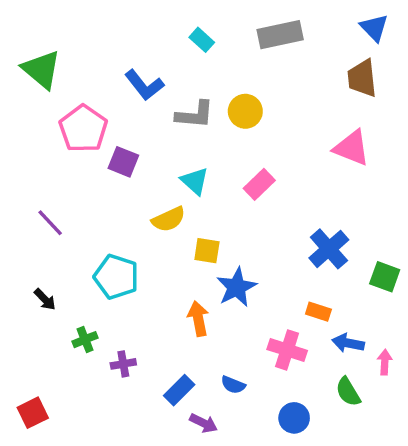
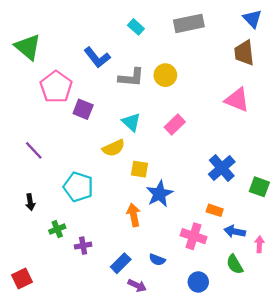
black arrow: (45, 299) -> (30, 202), turned 35

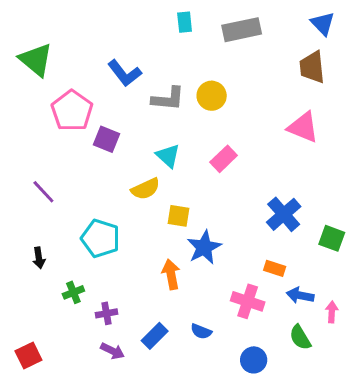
cyan rectangle: (136, 27) -> (185, 22), moved, turned 42
purple arrow: (137, 286) -> (112, 351), moved

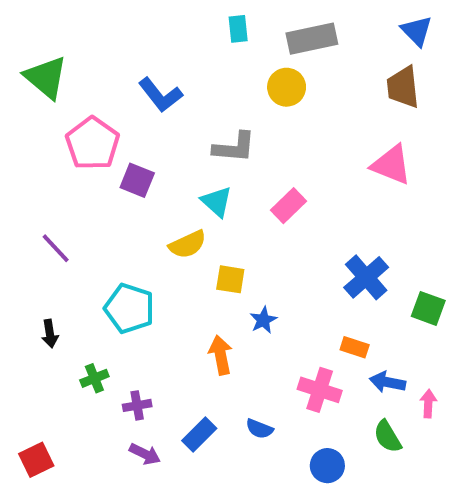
yellow circle: (212, 96) -> (287, 87), moved
gray L-shape: (168, 99) -> (234, 147), moved
blue star: (204, 247) -> (263, 320), size x0.6

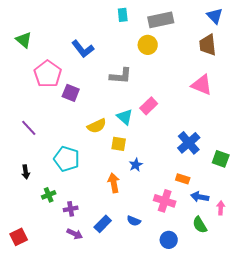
green triangle: (46, 77) -> (24, 40), size x0.7
cyan triangle: (217, 202) -> (125, 117), moved

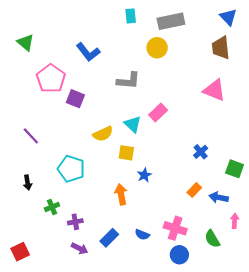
blue cross: (189, 143) -> (201, 152), size x0.6
orange rectangle: (183, 179) -> (194, 190), turned -64
blue arrow: (200, 197) -> (219, 197), moved
pink cross: (165, 201) -> (175, 228), moved

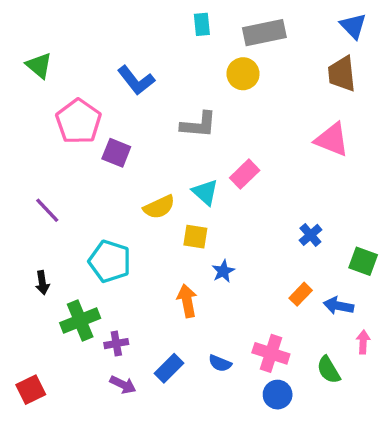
green cross: (52, 207) -> (80, 321), size x1.6

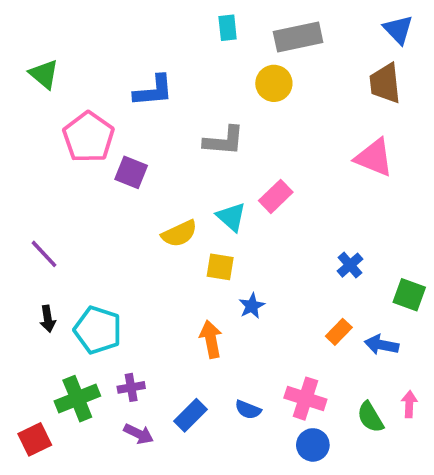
blue L-shape: (136, 80) -> (153, 91), turned -57
purple line: (47, 210) -> (44, 254), moved
cyan pentagon: (110, 261) -> (98, 330), moved
green cross: (80, 321) -> (77, 399), moved
pink arrow: (363, 342) -> (409, 404), moved

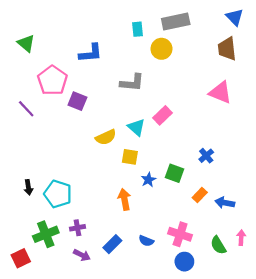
cyan rectangle: (228, 28) -> (137, 29), moved
purple line: (44, 254) -> (26, 109), moved
green square: (409, 295) -> (175, 173), moved

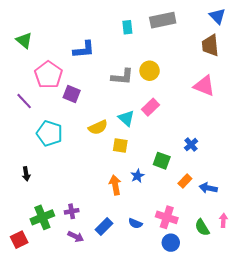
yellow circle: (161, 49) -> (150, 71), moved
blue star: (148, 180) -> (137, 176), moved
cyan pentagon: (58, 194) -> (49, 133), moved

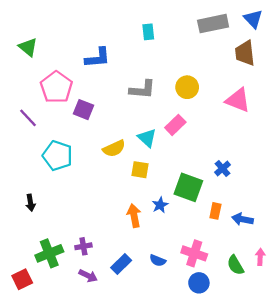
gray rectangle: (163, 20) -> (213, 24), moved
yellow circle: (150, 71) -> (187, 87), moved
green square: (162, 161) -> (188, 187), size x1.4
orange rectangle: (185, 181) -> (215, 211), turned -32

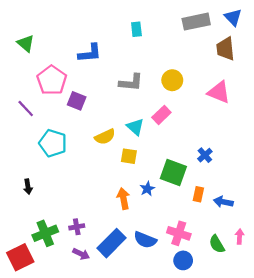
blue semicircle: (158, 260) -> (145, 240), size x1.5
blue rectangle: (121, 264) -> (111, 243), size x1.5
red square: (22, 279) -> (20, 257), size x1.4

